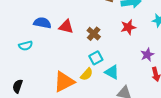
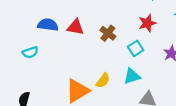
cyan square: (96, 58) -> (136, 48), moved
cyan triangle: (112, 72) -> (132, 76), turned -42

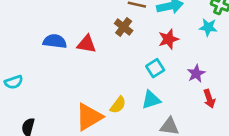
brown cross: (108, 33) -> (124, 27), moved
cyan semicircle: (30, 52) -> (14, 82), moved

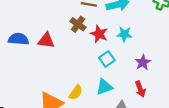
cyan star: (208, 27) -> (124, 34), moved
red star: (168, 39) -> (99, 34), moved, turned -30
red arrow: (209, 99) -> (140, 89), moved

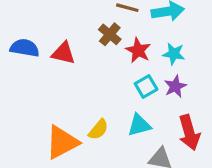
purple star: (143, 62) -> (175, 86), moved
red arrow: (140, 89) -> (189, 133), size x1.5

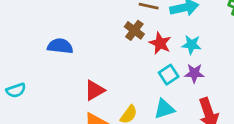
red triangle: (63, 53) -> (94, 90), moved, turned -40
purple star: (175, 86) -> (194, 73), turned 30

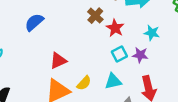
cyan star: (191, 45) -> (152, 33), moved
blue semicircle: (60, 46) -> (34, 22), turned -54

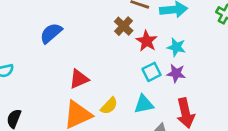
cyan star: (152, 33) -> (176, 47), moved

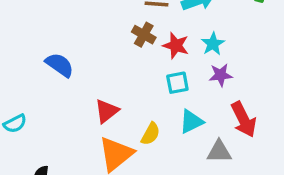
blue semicircle: (51, 33) -> (60, 65), turned 90
cyan star: (176, 47) -> (213, 44), turned -30
cyan square: (151, 72) -> (177, 83), moved, turned 30

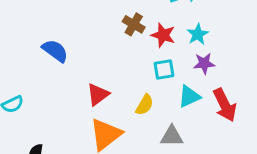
cyan triangle: (191, 121) -> (189, 96), moved
yellow semicircle: (151, 134) -> (145, 105), moved
gray triangle: (219, 152) -> (172, 136), moved

